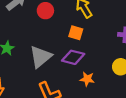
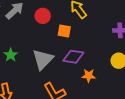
orange square: (76, 33) -> (64, 31), moved

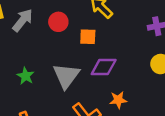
orange star: (89, 76) -> (118, 100), moved

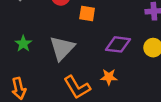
purple diamond: (104, 67) -> (118, 44), moved

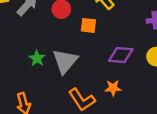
green star: (23, 44) -> (37, 58), moved

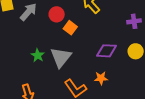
orange square: (88, 25) -> (70, 28), moved, turned 32

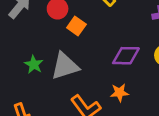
gray triangle: (61, 57) -> (65, 66), turned 35

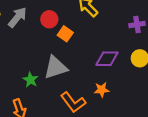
green star: (34, 64) -> (30, 80), moved

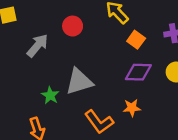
gray arrow: (17, 17) -> (38, 45), moved
orange square: (65, 34) -> (136, 40), moved

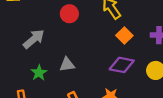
gray arrow: (38, 45) -> (34, 39), moved
gray triangle: (79, 82) -> (67, 65), size x0.6

